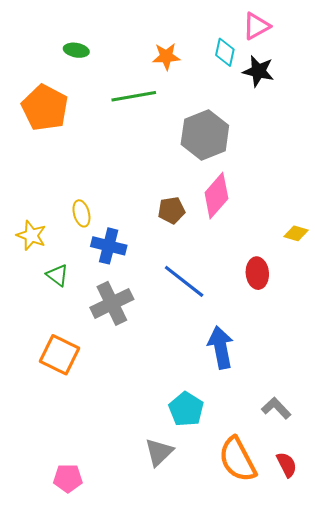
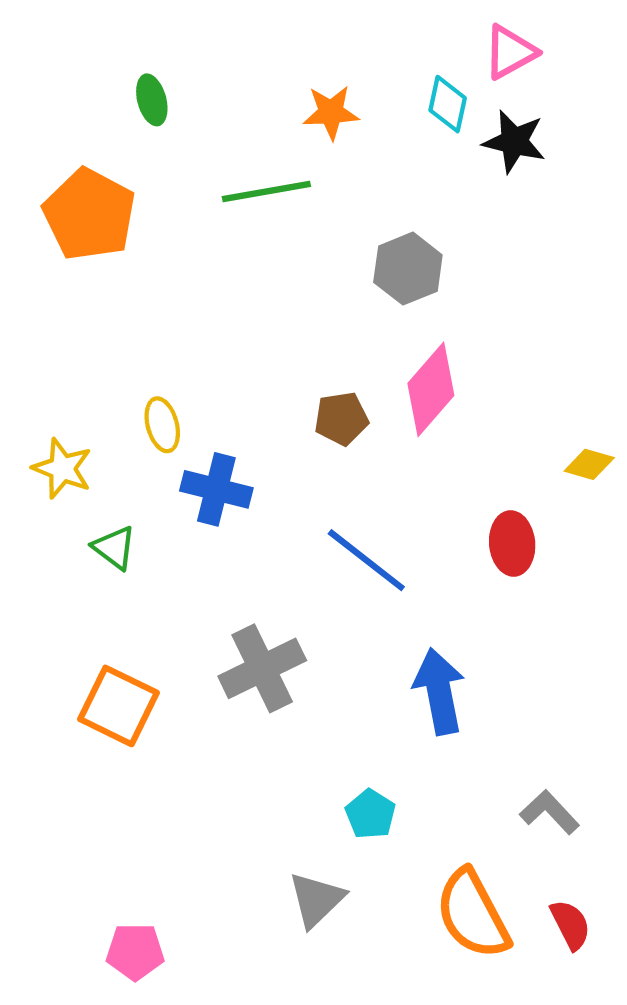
green ellipse: (76, 50) -> (152, 100), turned 65
gray hexagon: (205, 135) -> (408, 269), size x0.7
gray cross: (112, 303) -> (262, 668), moved
cyan pentagon: (186, 409) -> (371, 814), size x0.7

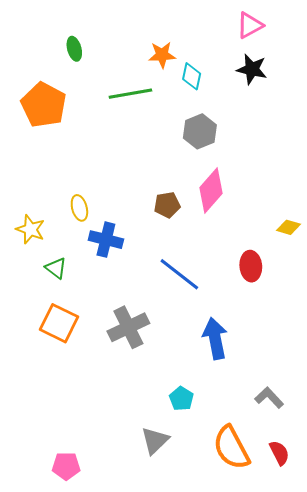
cyan diamond: (448, 104) -> (192, 76), moved
orange square: (119, 706) -> (59, 323), moved

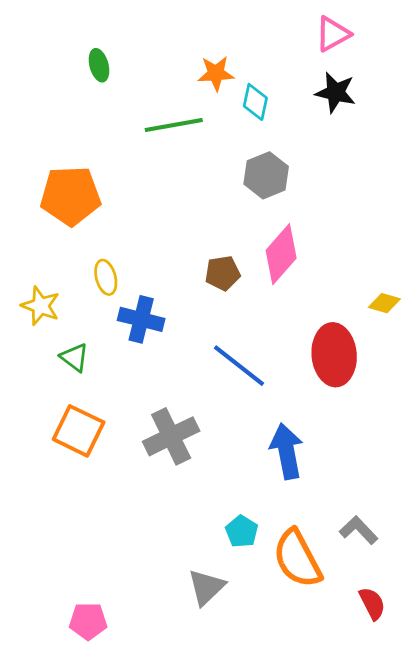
orange pentagon: (44, 105) -> (70, 196), moved, turned -30
red ellipse: (251, 266) -> (334, 355), size x1.5
orange semicircle: (231, 448) -> (297, 559), moved

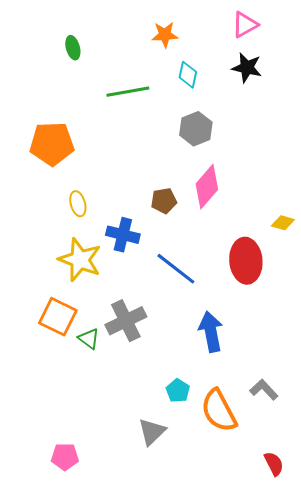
orange star: (216, 73) -> (165, 35), moved
yellow star: (41, 306) -> (80, 260), moved, size x1.5
blue cross: (141, 319) -> (123, 235), moved
green triangle: (75, 357) -> (89, 339), moved
red semicircle: (372, 603) -> (274, 464), moved

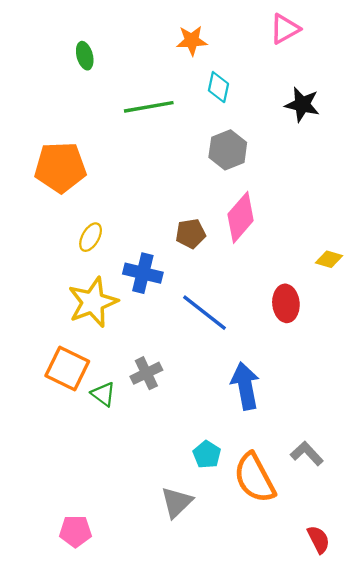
black star: (247, 68) -> (302, 105), moved
yellow ellipse: (78, 204) -> (91, 237), turned 45
yellow star: (80, 260) -> (93, 302), turned 30
red ellipse: (246, 261) -> (286, 303), size x0.7
gray cross: (126, 321) -> (146, 373), size x0.7

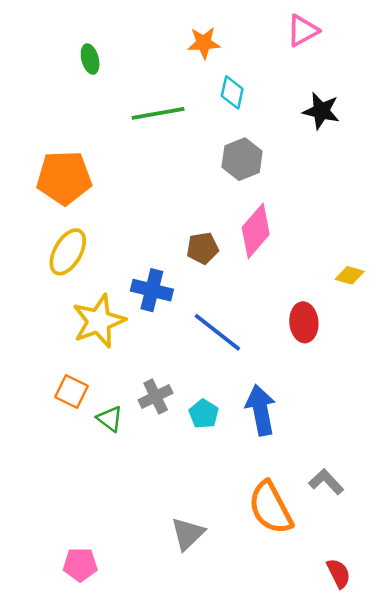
yellow ellipse: (91, 237) -> (68, 252), moved, size x1.5
orange square: (67, 369) -> (71, 392), size x0.7
cyan pentagon: (207, 455) -> (204, 414), moved

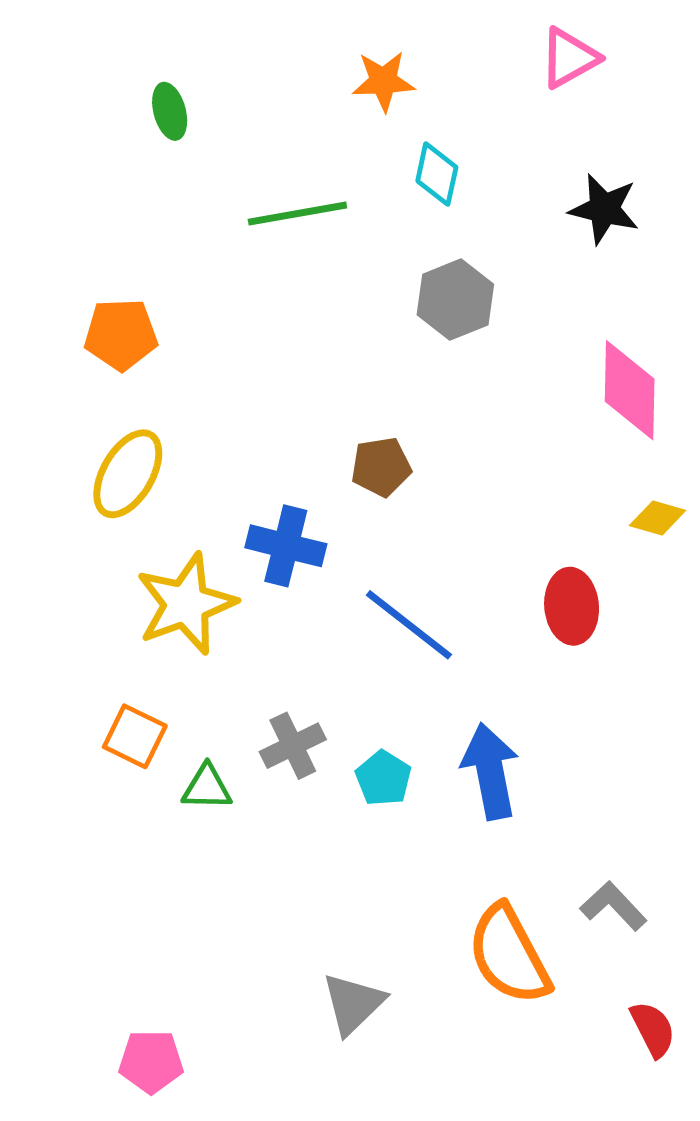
orange pentagon: (64, 178) -> (121, 334), size x0.7
pink diamond: (256, 231) -> (630, 390), moved, turned -40
green triangle: (110, 419) -> (207, 787), turned -36
red semicircle: (339, 573) -> (653, 1029), moved

